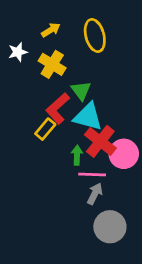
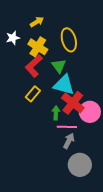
yellow ellipse: (95, 35) -> (69, 40), moved
red L-shape: (58, 108) -> (34, 66), moved

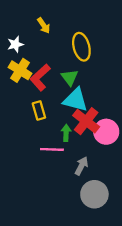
yellow arrow: (37, 22) -> (44, 25), turned 88
yellow cross: (38, 47) -> (20, 70), moved
yellow rectangle: (33, 94) -> (39, 110), turned -56
pink line: (67, 127) -> (52, 149), moved

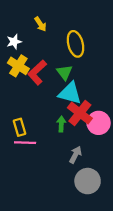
yellow rectangle: (39, 110) -> (20, 127), moved
pink line: (52, 149) -> (25, 143), moved

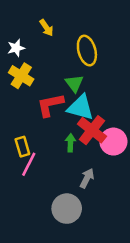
red L-shape: (37, 72) -> (50, 105), moved, turned 30
pink line: (25, 143) -> (29, 164), turned -65
gray circle: (88, 181) -> (67, 209), moved

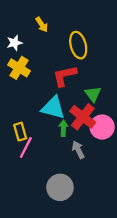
green triangle: (74, 83) -> (93, 94), moved
red L-shape: (50, 105) -> (65, 76), moved
cyan triangle: (81, 107) -> (53, 108), moved
gray arrow: (87, 178) -> (78, 150), moved, turned -54

